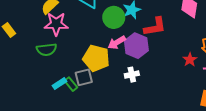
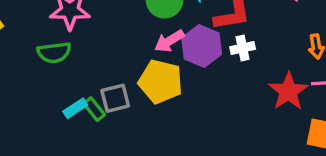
yellow pentagon: (96, 58) -> (160, 82), moved
red star: (190, 60) -> (288, 91), moved, size x1.6
white cross: (132, 75) -> (243, 48), moved

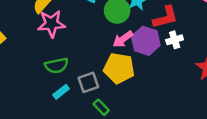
green semicircle: (54, 52) -> (57, 66), moved
green rectangle: (94, 109) -> (101, 107), moved

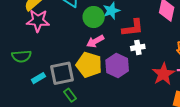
purple hexagon: (146, 41) -> (117, 65), moved
green semicircle: (57, 66) -> (21, 56), moved
gray square: (88, 82) -> (62, 73), size x1.4

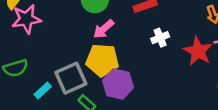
white cross: (138, 47) -> (160, 38), moved
purple hexagon: (117, 65) -> (118, 84), moved

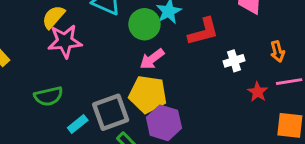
white cross: (160, 38) -> (234, 61), moved
red star: (198, 51) -> (258, 92), size x0.6

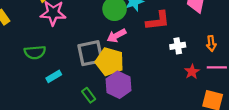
gray square: (111, 112) -> (90, 53), moved

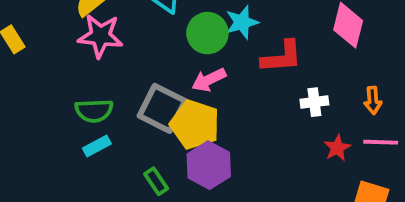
green semicircle: (35, 52) -> (94, 111), moved
gray square: (90, 53) -> (162, 108), turned 36

